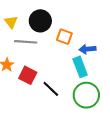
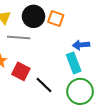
orange square: (64, 37) -> (56, 18), moved

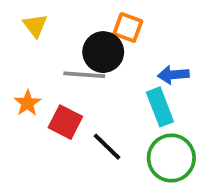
black circle: (34, 16) -> (103, 52), moved
gray line: (19, 38) -> (84, 75), moved

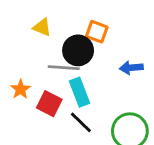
yellow triangle: (35, 26) -> (42, 27), moved, turned -30
cyan rectangle: (160, 107) -> (79, 92), moved

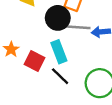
gray line: (64, 68) -> (78, 27), moved

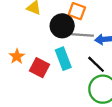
black line: (60, 76) -> (96, 64), moved

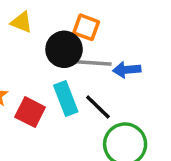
black line: (96, 64) -> (98, 107), moved

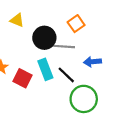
orange square: (86, 27) -> (76, 24), moved, turned 35
blue arrow: (127, 70) -> (92, 62), moved

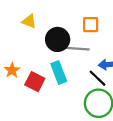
orange square: (76, 24) -> (91, 25), turned 35
black line: (66, 75) -> (97, 78), moved

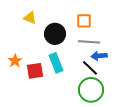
gray line: (77, 49) -> (89, 42), moved
red square: (35, 82) -> (35, 71), turned -36

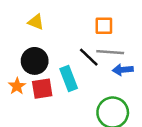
black circle: (55, 34) -> (35, 61), moved
orange star: (15, 61) -> (17, 86), moved
black line: (90, 68) -> (89, 57), moved

